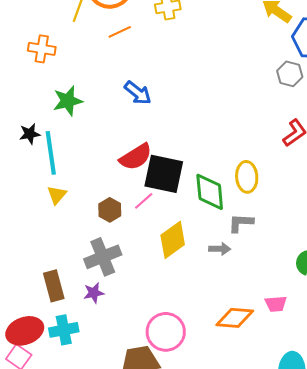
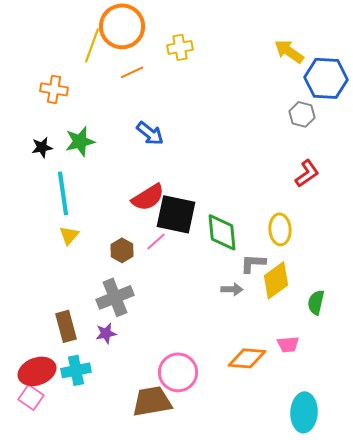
black star: (30, 134) -> (42, 147), moved
yellow ellipse: (247, 177) -> (280, 229), moved
yellow diamond: (173, 240) -> (276, 280), moved

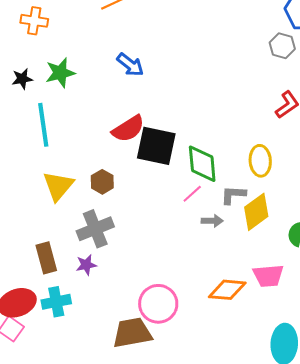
yellow triangle: (69, 235) -> (58, 186), moved, size x1.6
pink line: (156, 241) -> (192, 194), moved
pink trapezoid: (288, 344) -> (268, 276), size x1.4

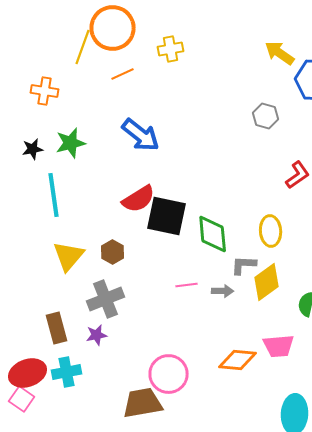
gray hexagon: (282, 46) -> (266, 116), moved
blue arrow: (130, 65) -> (141, 135), size x1.4
pink line: (192, 194) -> (187, 285), moved, turned 35

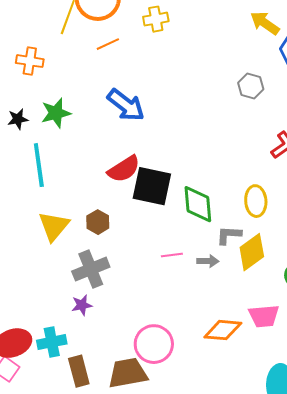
brown rectangle: (57, 328) -> (79, 371), moved

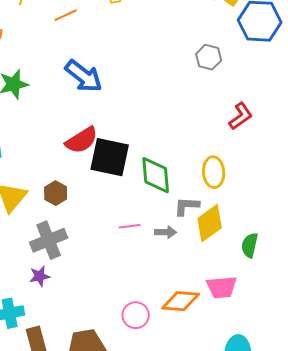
pink circle: (154, 344) -> (136, 315), moved, size x0.7

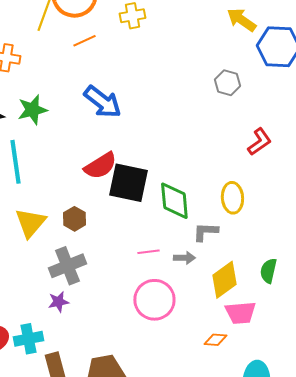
yellow diamond: (210, 223) -> (224, 280), moved
orange diamond: (181, 301) -> (215, 340), moved, size x0.6
pink circle: (136, 315) -> (154, 300), moved, size x1.5

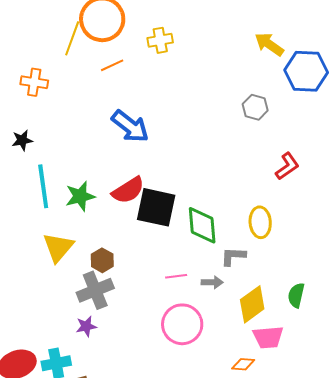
green star: (32, 110) -> (80, 196), moved
brown hexagon: (74, 219) -> (102, 260), moved

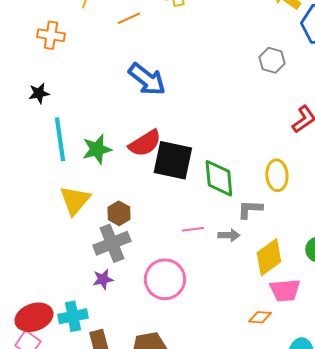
pink circle: (182, 324) -> (165, 279), moved

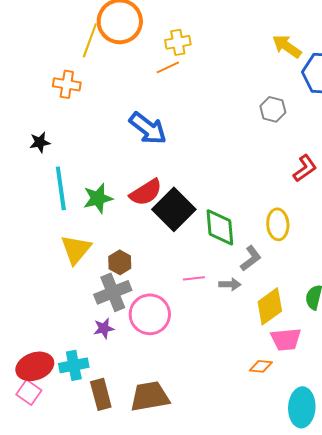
orange line: (129, 18) -> (168, 67), moved
orange cross: (51, 35) -> (67, 84), moved
black square: (173, 160) -> (174, 209), turned 33
gray L-shape: (250, 209) -> (251, 258), turned 140
pink circle: (165, 279) -> (150, 314), moved

